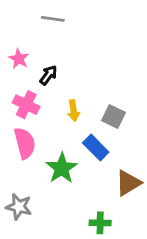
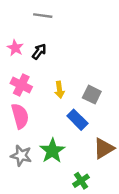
black arrow: (48, 75) -> (39, 51), moved
green star: (62, 168) -> (52, 151), moved
gray star: (19, 207) -> (21, 156), moved
green cross: (100, 223) -> (81, 181), turned -35

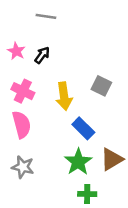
yellow arrow: (60, 90) -> (64, 96), size x1.5
gray square: (92, 95) -> (101, 86), moved
green star: (52, 151) -> (78, 162), moved
green cross: (81, 181) -> (87, 194), turned 35

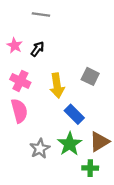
gray star: (23, 167) -> (40, 149), moved, turned 30
green cross: (87, 194) -> (90, 168), moved

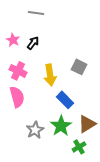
green cross: (90, 168) -> (79, 147), turned -32

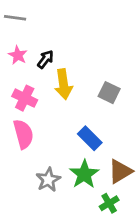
gray line: (36, 13) -> (15, 18), moved
yellow arrow: (50, 75) -> (63, 84), moved

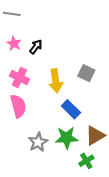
yellow arrow: (63, 84) -> (56, 81), moved
green star: (84, 174) -> (67, 138), turned 30

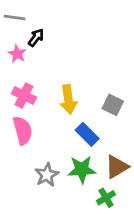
black arrow: (36, 47) -> (36, 38), moved
gray square: (86, 73) -> (113, 105), moved

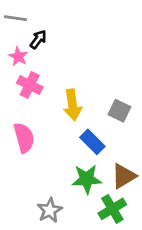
pink cross: (24, 95) -> (30, 85), moved
gray star: (47, 175) -> (50, 210), moved
green cross: (106, 198) -> (112, 209), size x1.4

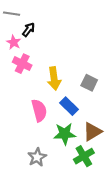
pink semicircle: (24, 138) -> (39, 110), moved

